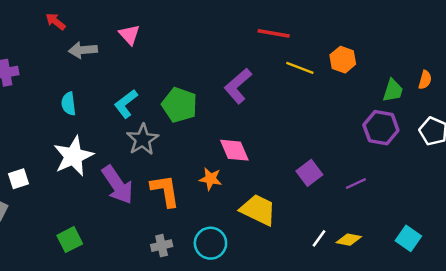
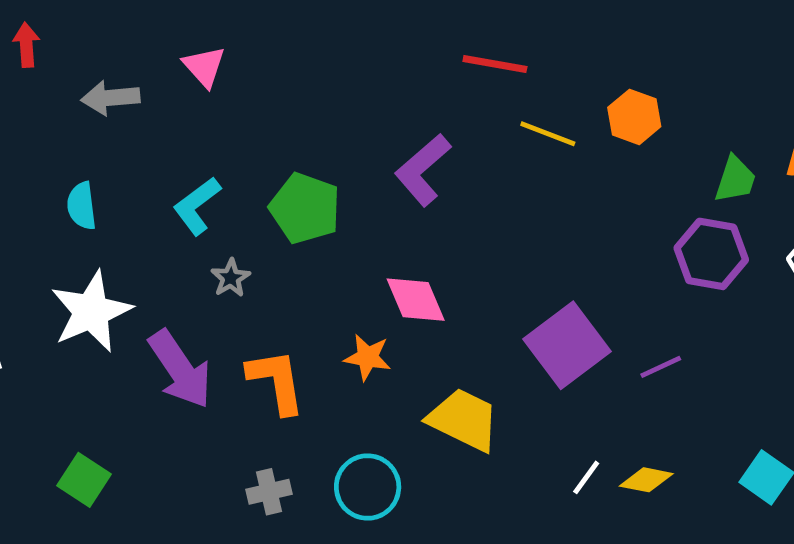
red arrow: (56, 21) -> (26, 45), moved, turned 48
gray star: (143, 139) -> (231, 278), size x0.6
purple square: (309, 173) -> (567, 345), size x1.6
green square: (70, 240) -> (84, 480), turned -30

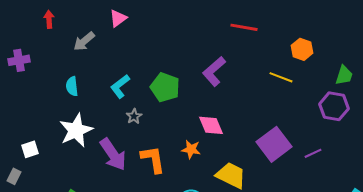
pink triangle: (204, 66) -> (118, 18), moved, turned 36
gray arrow: (110, 98) -> (84, 41), turned -35
yellow line: (548, 134) -> (281, 77), moved

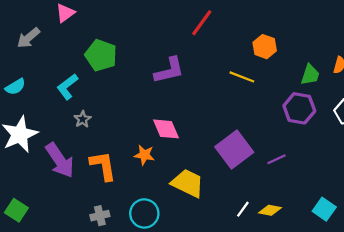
red line: (244, 27) -> (202, 23), turned -64
purple L-shape: (214, 71) -> (169, 70), turned -152
cyan semicircle: (72, 86) -> (15, 87), turned -114
green pentagon: (165, 87) -> (101, 55), moved

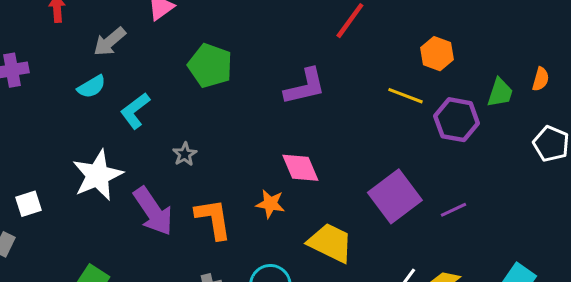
cyan semicircle: (15, 87) -> (92, 87), moved
cyan L-shape: (67, 87) -> (135, 111), moved
purple hexagon: (299, 108) -> (457, 120), moved

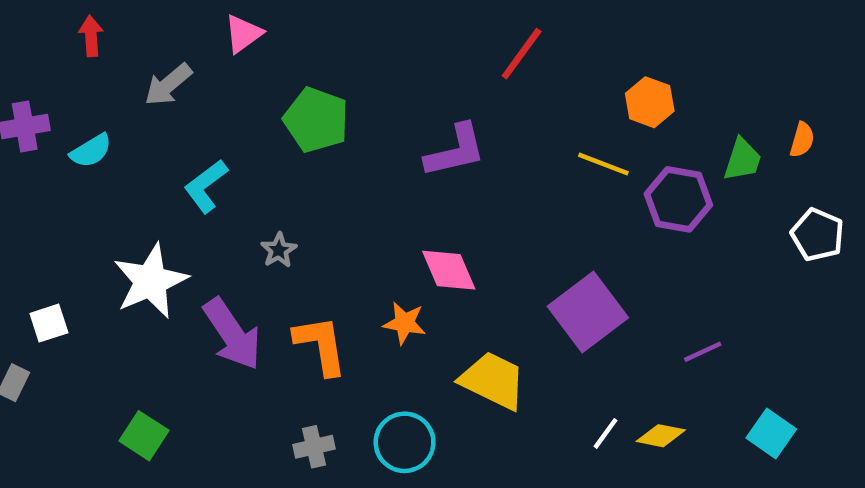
cyan semicircle: (92, 87) -> (91, 151), moved
purple line: (454, 210) -> (703, 352), moved

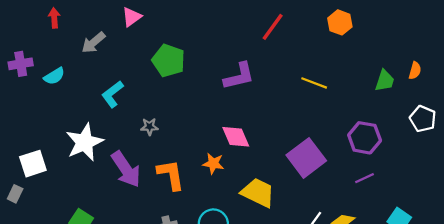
orange hexagon: (650, 102) -> (340, 22), moved
purple hexagon: (678, 199) -> (365, 138), moved
gray star: (279, 250) -> (149, 127), turned 30
white square: (49, 323) -> (33, 164), size x1.4

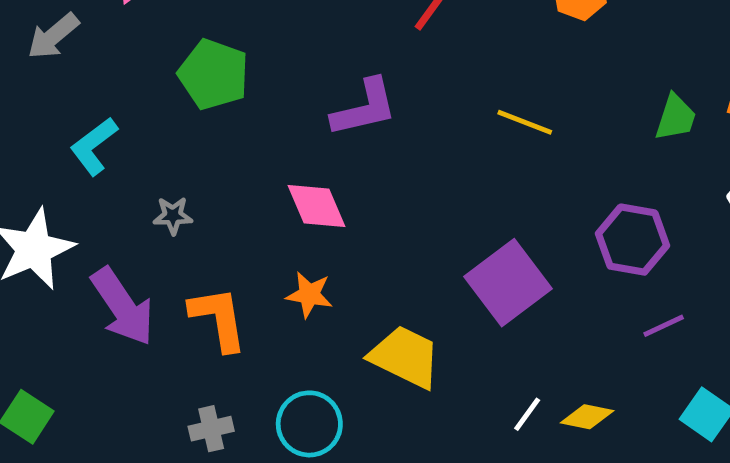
pink diamond: (236, 137) -> (316, 206), moved
purple line: (365, 178) -> (664, 326), moved

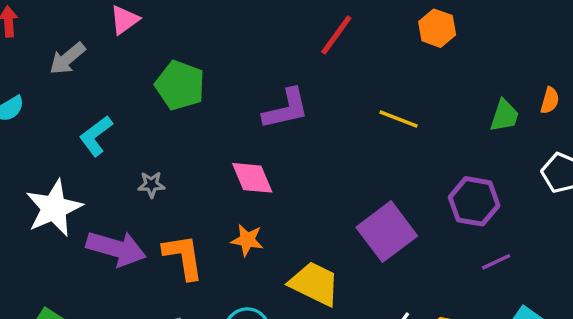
purple arrow: (123, 307) -> (116, 248), turned -40

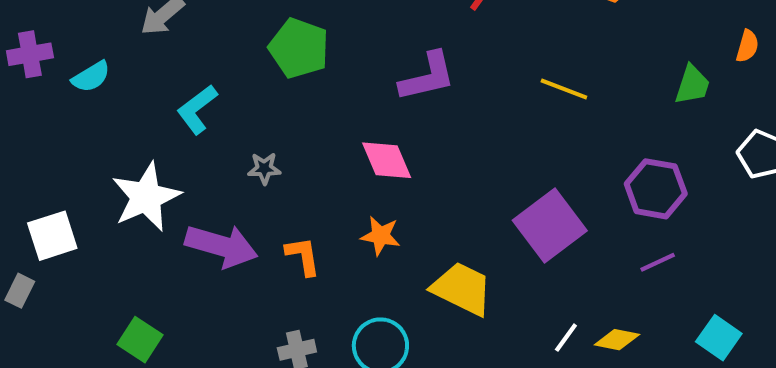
orange semicircle: (550, 100) -> (747, 46), moved
orange L-shape: (183, 257) -> (303, 256), size x0.7
purple line: (496, 262) -> (658, 262), moved

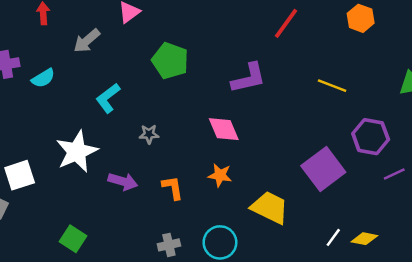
purple hexagon: (656, 189) -> (371, 137), moved
purple arrow: (221, 246) -> (123, 181), size x0.7
purple line: (658, 262) -> (394, 174), moved

